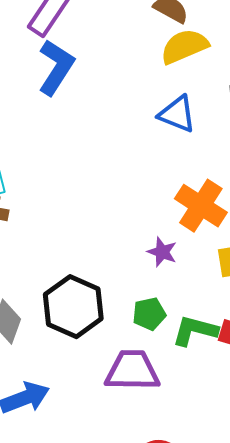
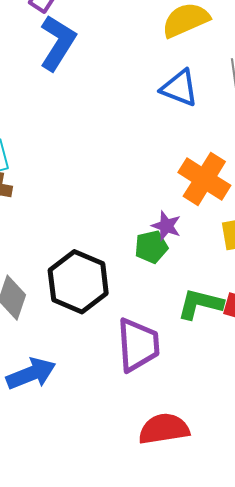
green pentagon: (149, 314) -> (151, 247), moved
purple trapezoid: (132, 371) -> (138, 345), turned 86

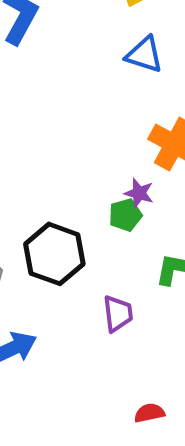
purple trapezoid: (138, 345) -> (118, 314), size x0.7
red semicircle: (164, 429) -> (149, 413), moved, size x0.6

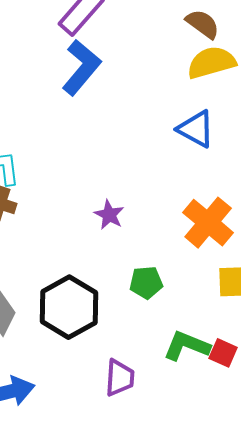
purple star: (139, 193) -> (109, 215), moved

